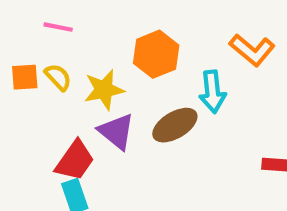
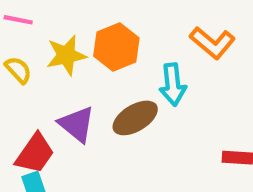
yellow star: (104, 90) -> (66, 55), moved

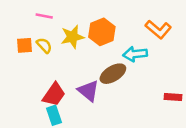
cyan arrow: (173, 85) -> (135, 54), turned 90
purple triangle: (77, 124) -> (88, 91), moved

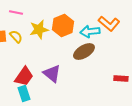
cyan arrow: (135, 54) -> (90, 32), moved
brown ellipse: (113, 74) -> (84, 52), moved

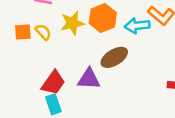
brown ellipse: (84, 52) -> (114, 57), moved
purple triangle: (52, 74) -> (89, 79), turned -36

